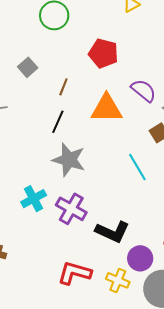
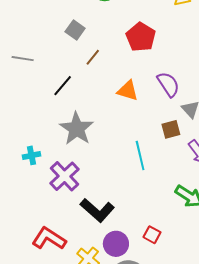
gray square: (28, 67) -> (75, 30), moved, turned -30
orange triangle: (107, 108) -> (128, 91), size x0.7
black line: (58, 122) -> (63, 86), moved
cyan cross: (34, 199) -> (32, 155), size x0.7

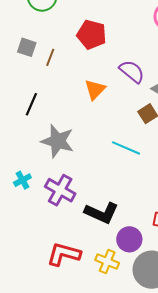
brown line: (93, 57) -> (50, 57), moved
orange triangle: (128, 91) -> (95, 90), turned -45
cyan line: (140, 156) -> (126, 148), turned -36

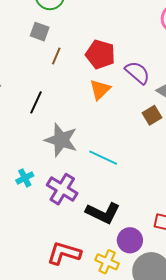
red pentagon: (92, 35) -> (100, 54), moved
gray square: (27, 47) -> (40, 32), moved
cyan line: (126, 148) -> (103, 158), moved

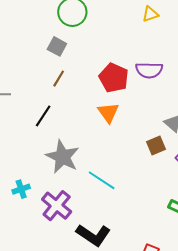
brown line: (56, 56) -> (59, 79), moved
purple semicircle: (137, 73) -> (149, 70), moved, turned 132
orange triangle: (100, 90) -> (108, 113), turned -30

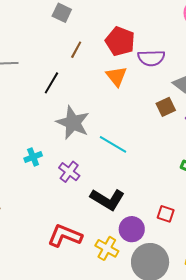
purple semicircle: (149, 70) -> (151, 58), moved
brown line: (59, 79) -> (76, 50), moved
purple cross: (57, 206) -> (69, 172), size x0.7

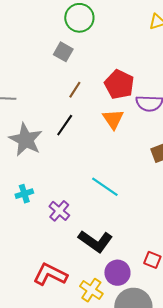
black line: (51, 83) -> (65, 125), moved
gray star: (73, 123) -> (26, 140), moved

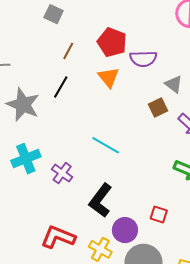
cyan cross: (24, 194) -> (26, 159), size x1.6
black L-shape: (95, 241) -> (101, 200), turned 96

